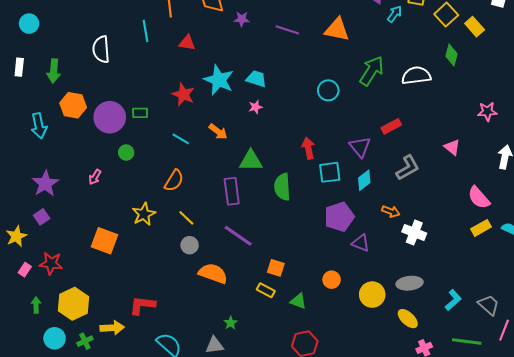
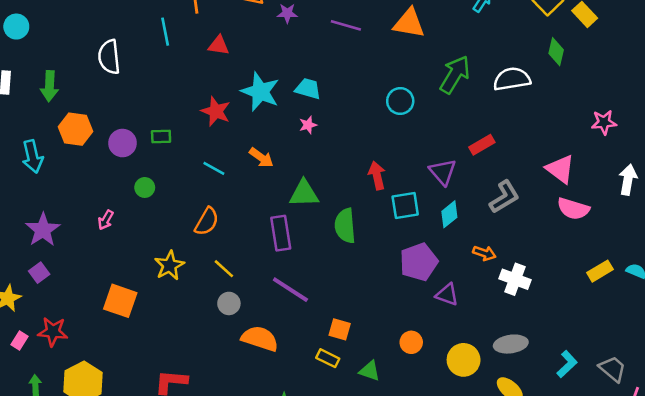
purple circle: (110, 117) -> (122, 143), size x0.7
pink triangle: (452, 147) -> (560, 169), size x1.4
pink semicircle: (479, 198) -> (573, 209), moved, turned -30

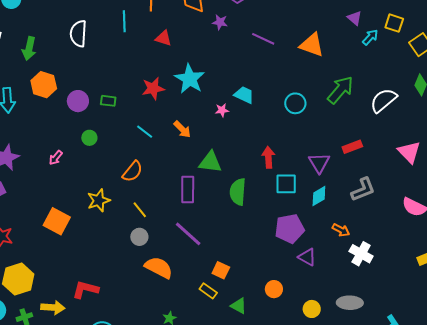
white semicircle: (512, 79) -> (383, 100), turned -40
cyan trapezoid: (308, 89) -> (244, 95), moved
red star: (216, 111) -> (153, 88), turned 30
pink triangle: (560, 169) -> (409, 152), moved
yellow circle: (464, 360) -> (312, 309), size x0.7

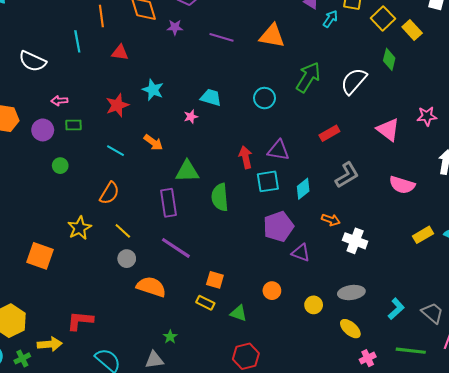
white semicircle: (78, 34) -> (33, 61), turned -60
cyan star: (190, 79) -> (153, 90), size x0.7
pink arrow: (56, 158) -> (59, 101), moved, turned 56
purple triangle: (319, 163) -> (278, 150), moved, turned -40

